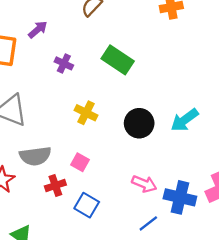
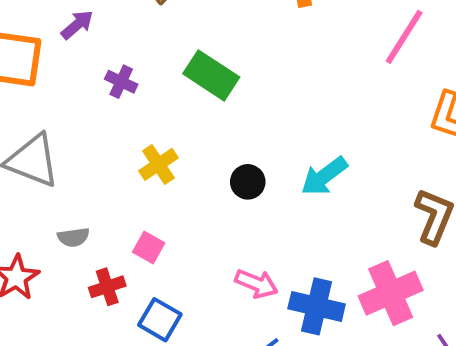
yellow cross: (86, 113) -> (158, 164), turned 30
black circle: (139, 123) -> (248, 182), size x0.7
gray semicircle: (35, 156) -> (73, 237), size x0.6

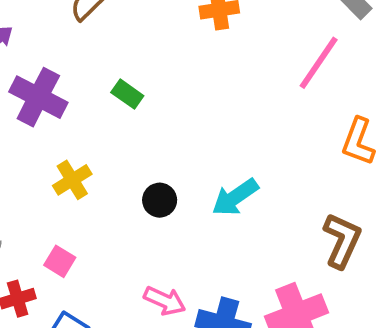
green rectangle: (211, 75) -> (127, 94), size x0.6
purple cross: (121, 82) -> (38, 97), size x1.8

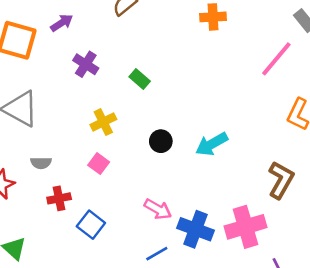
green rectangle: (127, 94) -> (140, 79), moved
purple cross: (38, 97) -> (86, 64), size x0.7
pink square: (60, 261) -> (99, 164), moved

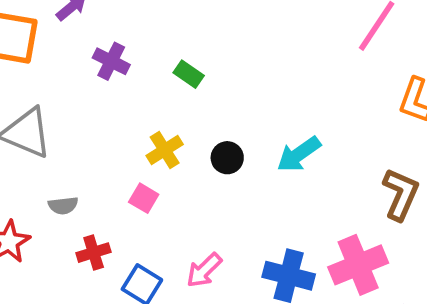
yellow cross: (103, 122) -> (165, 150), moved
pink arrow: (158, 209) -> (204, 270), moved, turned 112

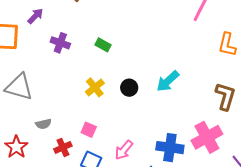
pink square: (144, 198) -> (89, 130), moved

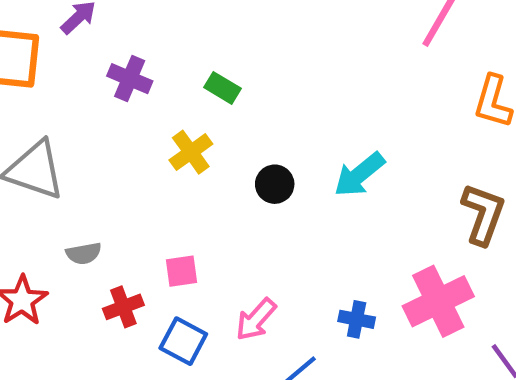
yellow cross: (95, 87) -> (191, 152), moved
pink square: (89, 130) -> (182, 271), turned -35
blue cross: (170, 148) -> (357, 319), size x0.6

